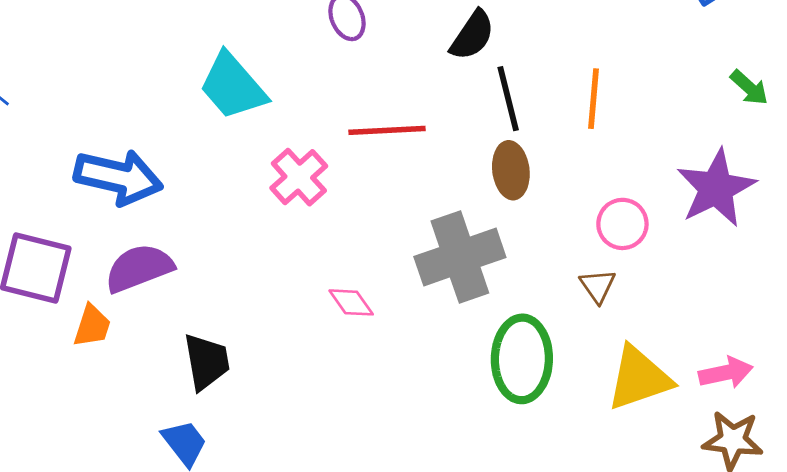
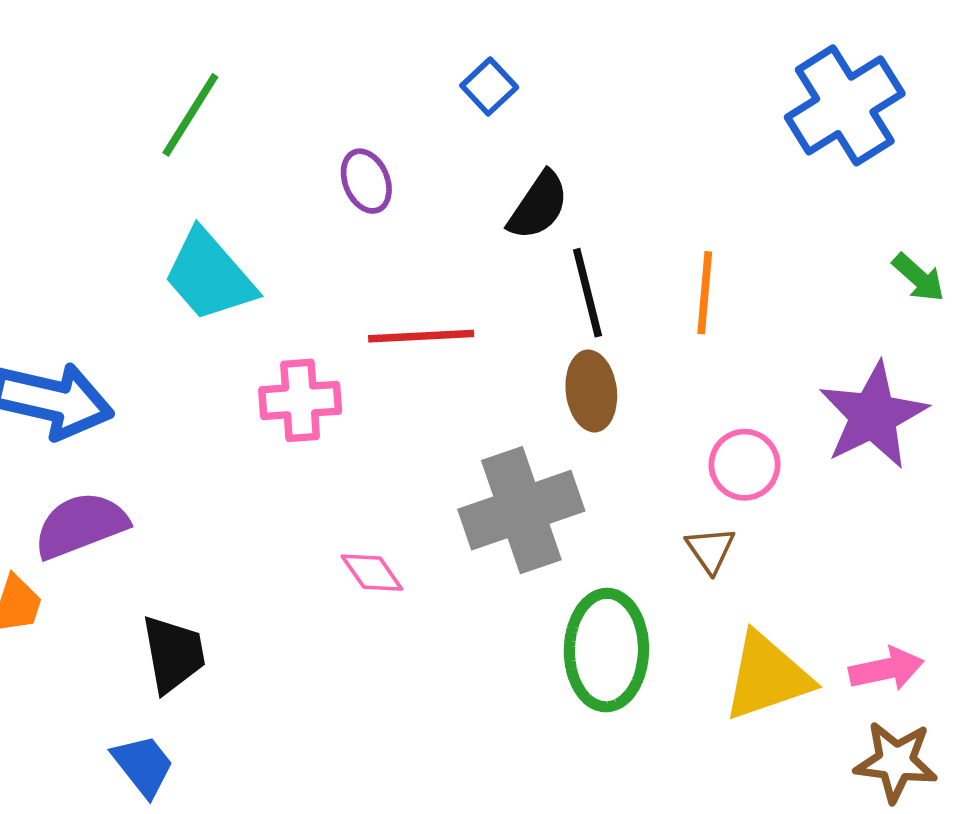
pink cross: (299, 177) -> (300, 400), turned 38

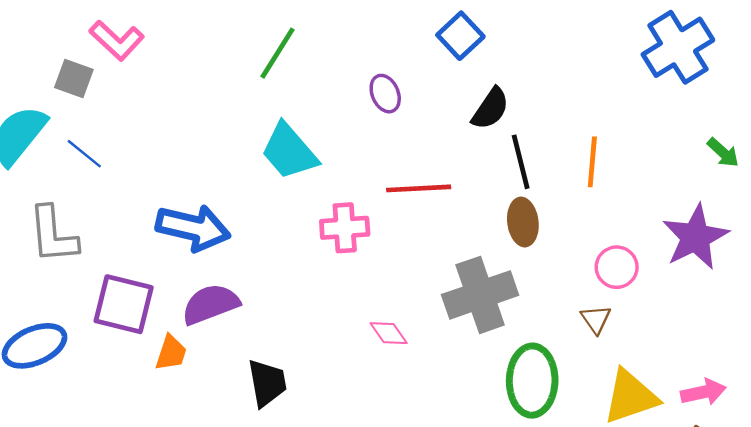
blue square: (489, 87) -> (460, 36), size x1.4

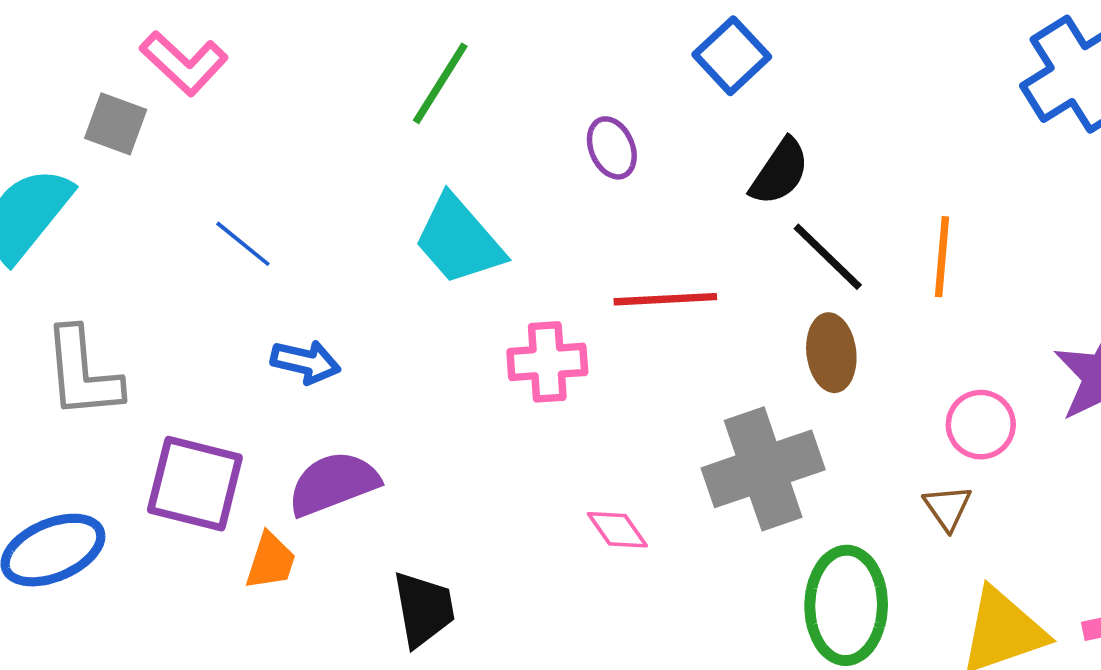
blue line: (84, 154) -> (243, 244), moved
black line: (521, 162) -> (828, 257), turned -32
blue arrow: (193, 228) -> (306, 362), size x0.6

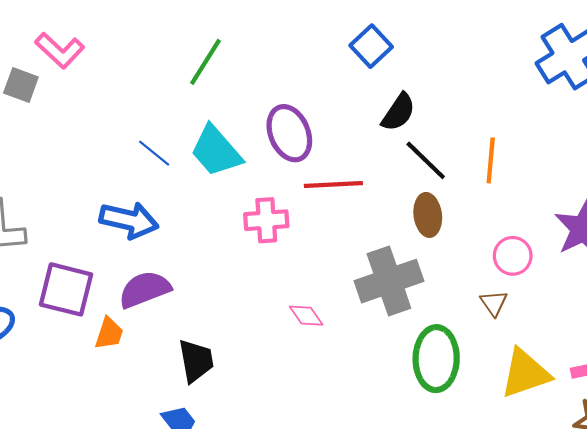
purple ellipse: (612, 148) -> (289, 133), moved, size x1.6
blue line: (243, 244) -> (154, 153), moved
blue arrow: (306, 362) -> (129, 220), size x1.5

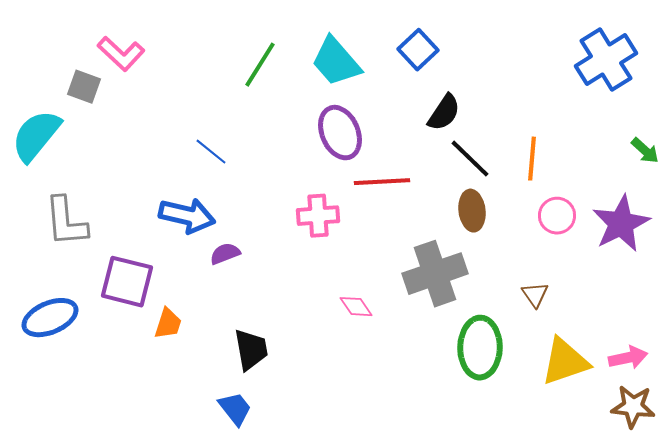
cyan trapezoid: (216, 151) -> (336, 62), moved
pink circle: (513, 256) -> (557, 216), moved
purple semicircle: (145, 289) -> (225, 254), moved, size x0.6

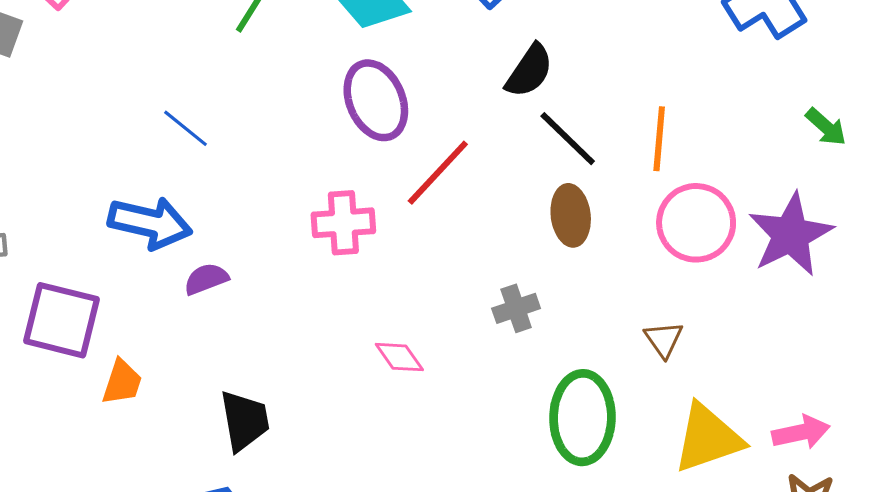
red line: (382, 182) -> (438, 173), turned -44
pink circle: (557, 216) -> (696, 223), size x1.4
gray cross: (435, 274) -> (516, 308), size x0.5

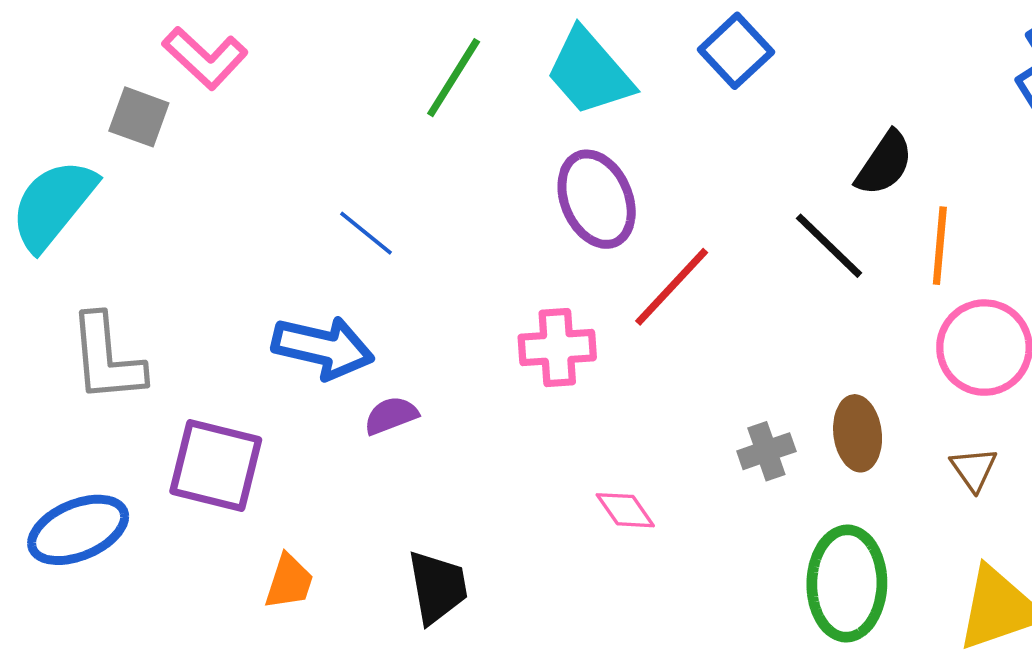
black semicircle: (529, 71) -> (884, 163), moved
brown ellipse: (571, 215) -> (858, 433), moved
brown triangle: (664, 339) -> (974, 469), moved
orange trapezoid: (122, 382) -> (289, 582), moved

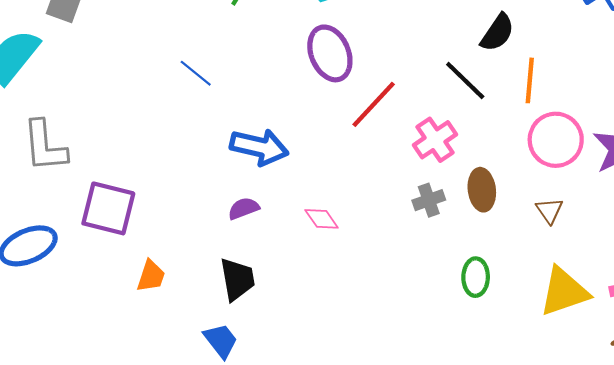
blue arrow: (323, 348) -> (259, 147), moved
pink cross: (557, 348) -> (435, 140), moved, turned -30
purple semicircle: (391, 415) -> (244, 208), moved
pink diamond: (625, 510) -> (322, 219), moved
green ellipse: (847, 584) -> (476, 277), size x0.6

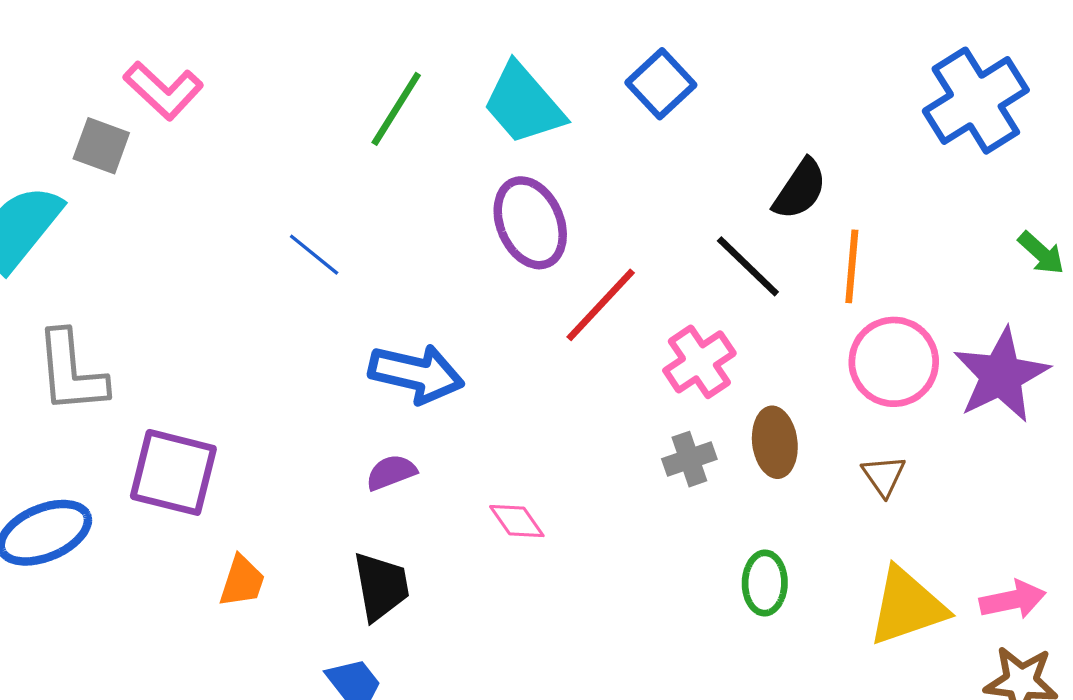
pink diamond: (322, 219) -> (517, 521), moved

